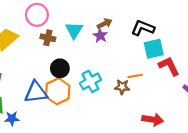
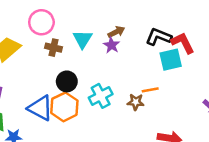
red L-shape: (169, 66) -> (183, 43), moved
blue triangle: (36, 92) -> (40, 108), turned 35

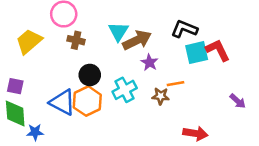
brown arrow: (116, 32) -> (137, 40), moved, size x1.6
cyan triangle: (83, 39) -> (118, 31), moved
red L-shape: (183, 43) -> (218, 50), moved
purple star: (111, 45) -> (149, 63), moved

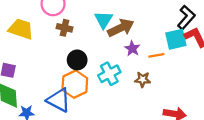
black L-shape: (184, 29) -> (186, 17), moved, turned 110
yellow trapezoid: (29, 41) -> (21, 29), turned 60
orange line: (176, 84) -> (156, 55), moved
blue triangle: (62, 102) -> (59, 100), moved

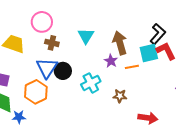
brown arrow: (121, 28) -> (120, 43), moved, turned -80
brown star: (143, 79) -> (120, 96), moved
orange hexagon: (75, 84) -> (36, 92), moved
blue triangle: (59, 100) -> (47, 68), moved, turned 35

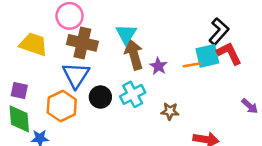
brown cross: (52, 43) -> (82, 43), size x1.6
brown arrow: (120, 43) -> (134, 55), moved
orange line: (132, 67) -> (192, 65), moved
black circle: (63, 71) -> (100, 97), moved

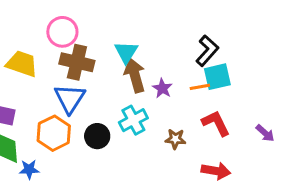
black L-shape: (219, 31) -> (207, 51), moved
red L-shape: (229, 53) -> (216, 123), moved
black circle: (100, 97) -> (97, 136), moved

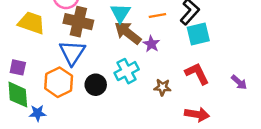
brown arrow: (135, 75) -> (128, 33), turned -36
orange line: (200, 87) -> (157, 15), moved

